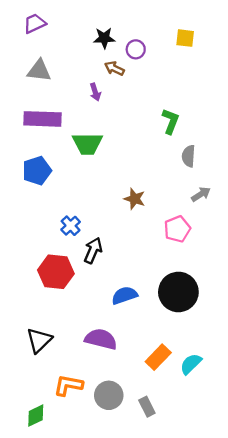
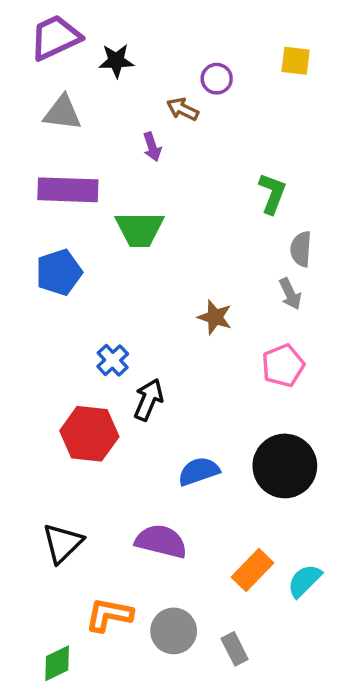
purple trapezoid: (35, 23) -> (55, 37), size x1.4
black star: (104, 38) -> (116, 61), moved
gray arrow: (201, 194) -> (290, 294), moved, turned 96

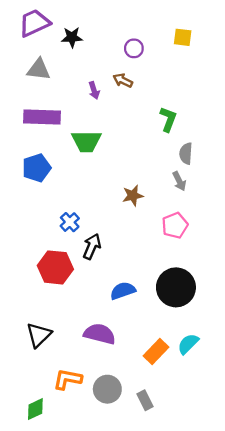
brown arrow: (183, 109) -> (123, 80), moved
brown star: (215, 317) -> (133, 196), turned -30
cyan semicircle: (305, 581) -> (188, 344), moved

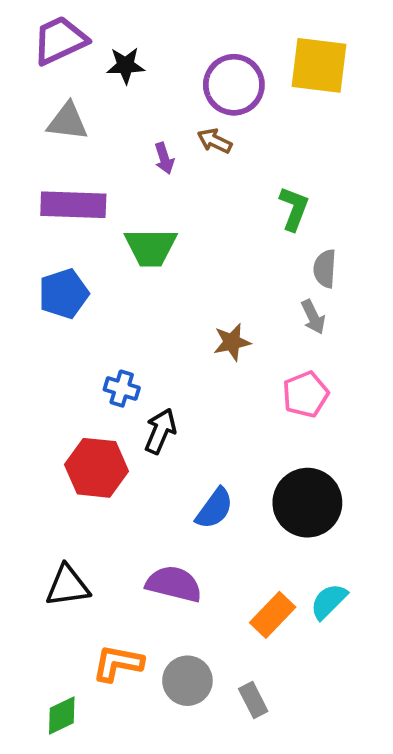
yellow square: (183, 37) -> (319, 65), size x1.8
purple circle: (134, 48) -> (234, 85), size x1.8
blue cross: (70, 222) -> (122, 389), turned -30
blue semicircle: (123, 291) -> (215, 508), turned 145
black triangle: (39, 335) -> (68, 586), turned 36

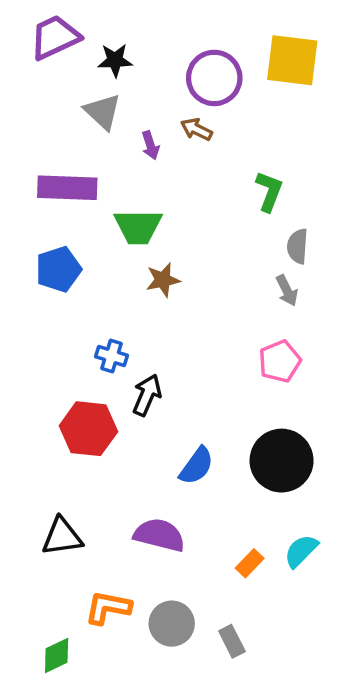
gray triangle: (68, 122) -> (103, 112), moved, turned 36
brown star: (232, 342) -> (163, 280), moved
orange rectangle: (273, 615) -> (250, 563), size x0.7

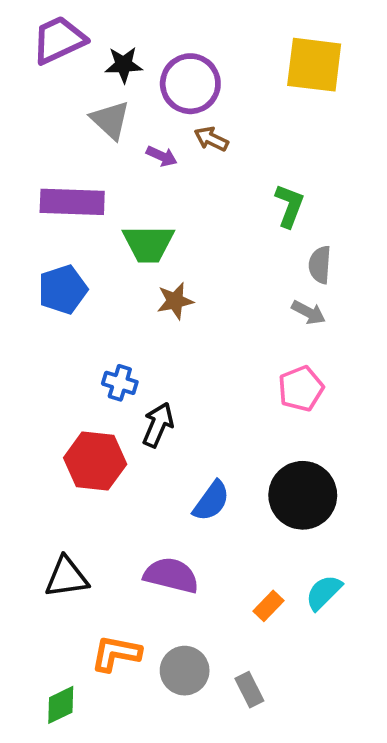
purple circle: (214, 78) -> (190, 84), moved
purple arrow: (150, 145) -> (162, 156), turned -48
gray arrow: (287, 291) -> (308, 312), turned -36

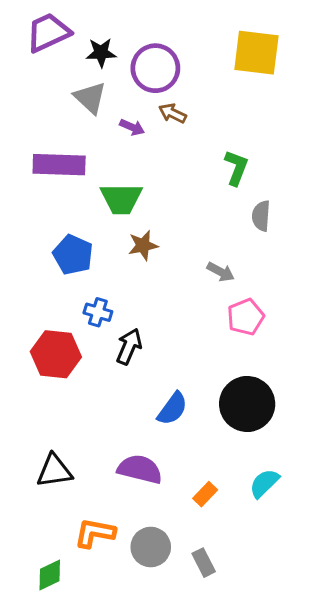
blue pentagon: (63, 289) -> (73, 255), moved, turned -30
gray arrow: (308, 312) -> (221, 272), moved
red hexagon: (95, 461) -> (56, 354), moved
orange rectangle: (268, 606) -> (205, 494), moved

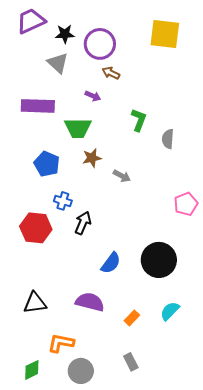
purple arrow: (132, 127) -> (93, 96), moved
green L-shape: (236, 168) -> (139, 120), moved
gray arrow: (221, 272) -> (122, 176), moved
pink pentagon: (246, 317) -> (186, 204), moved
gray circle: (151, 547) -> (81, 371), moved

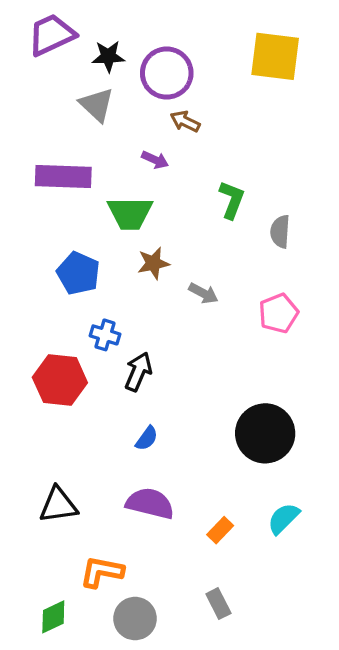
pink pentagon: (186, 204) -> (278, 313), moved
blue semicircle: (111, 263) -> (147, 438), moved, size x0.7

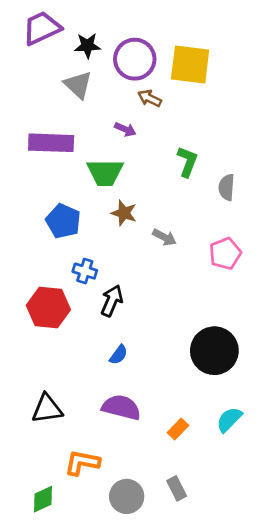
yellow square: (275, 56) -> (190, 65), moved
brown star: (153, 263) -> (124, 213), turned 30
gray circle: (135, 619) -> (127, 496), moved

